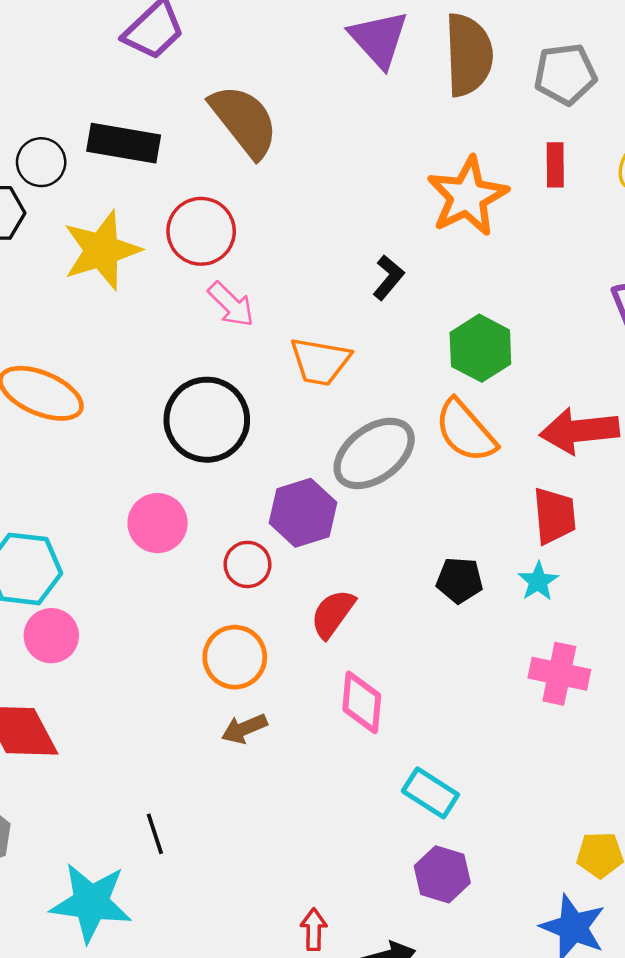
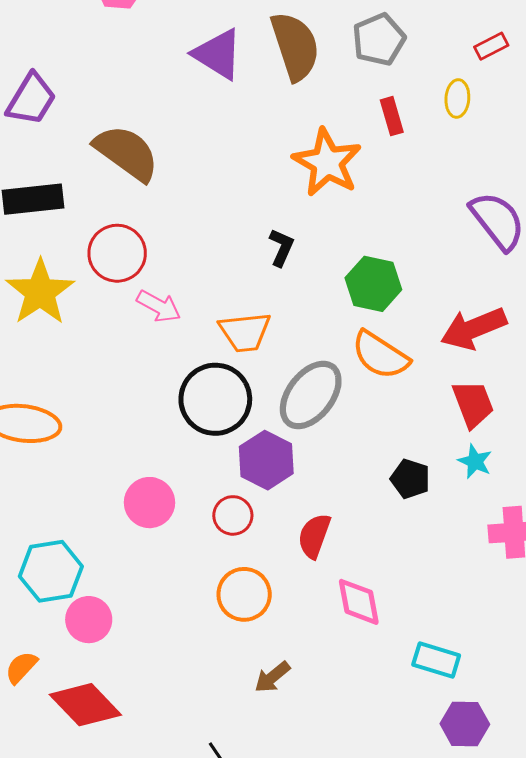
black circle: (207, 420) -> (215, 399), moved
black pentagon: (460, 580) -> (410, 479), turned 30
brown arrow: (244, 729) -> (272, 677), moved

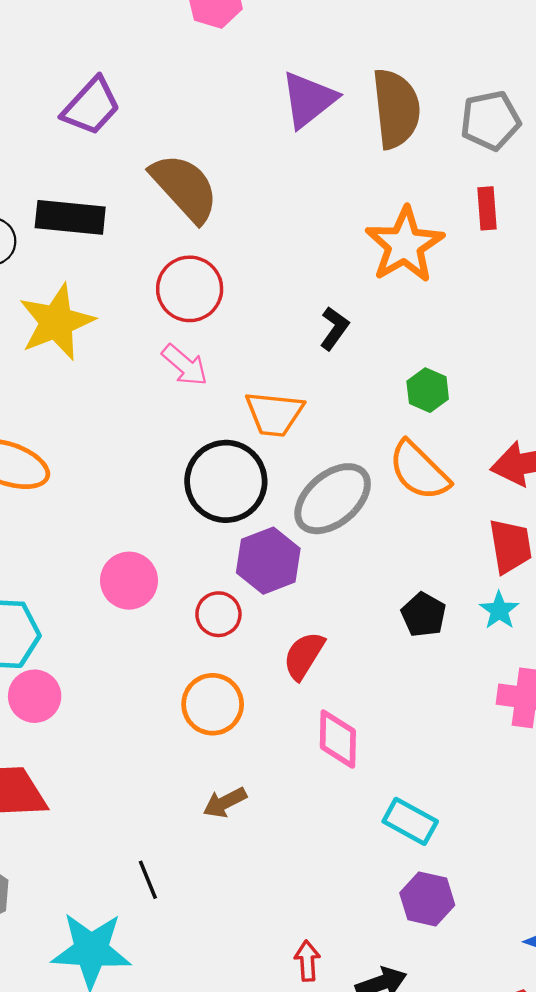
purple triangle: (218, 54) -> (309, 99), turned 38
red circle: (117, 253) -> (190, 289), moved
green hexagon: (373, 284) -> (428, 390), size x0.7

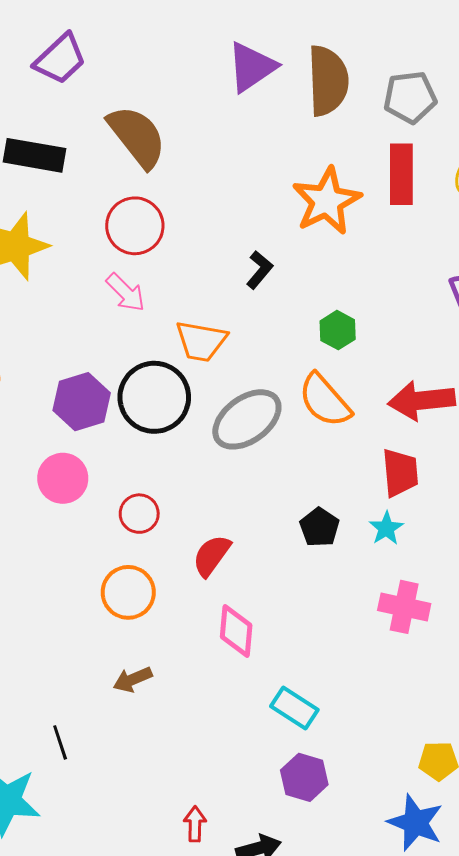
red rectangle: (487, 208) -> (401, 174), size x1.6
purple hexagon: (268, 561) -> (82, 402), moved

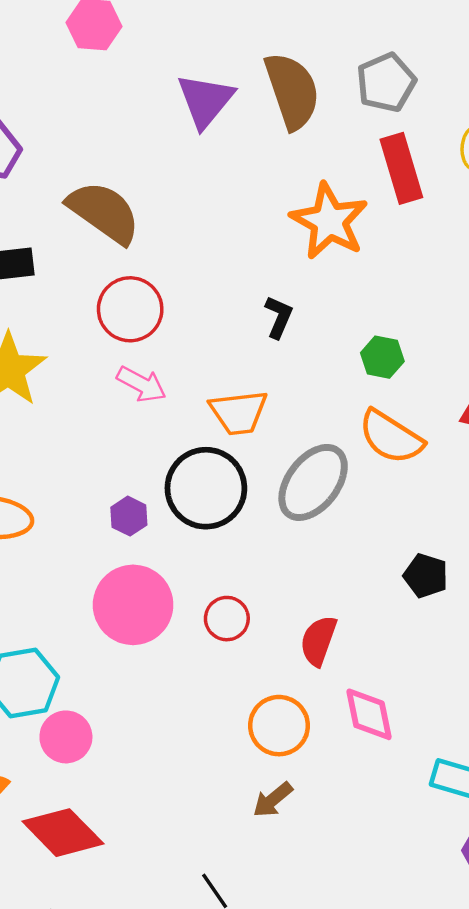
purple hexagon: (82, 402) -> (129, 516), size x0.6
pink circle: (63, 478) -> (133, 605), size x1.4
orange circle: (128, 592) -> (279, 726), moved

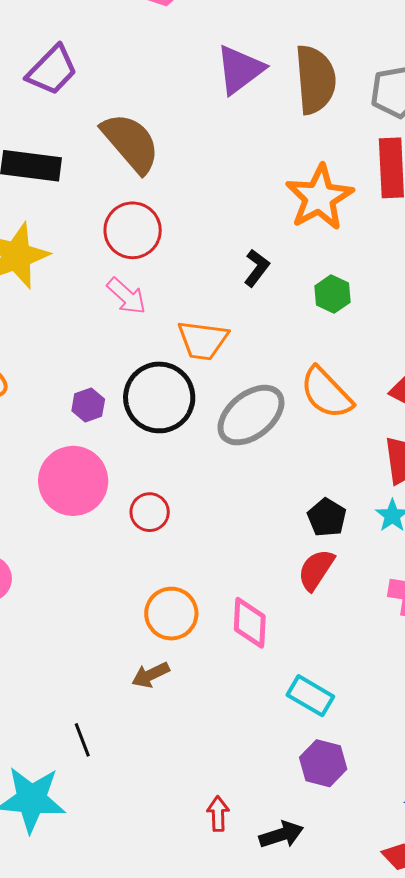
green hexagon: (382, 357) -> (333, 294), moved
red semicircle: (318, 641) -> (316, 570), moved

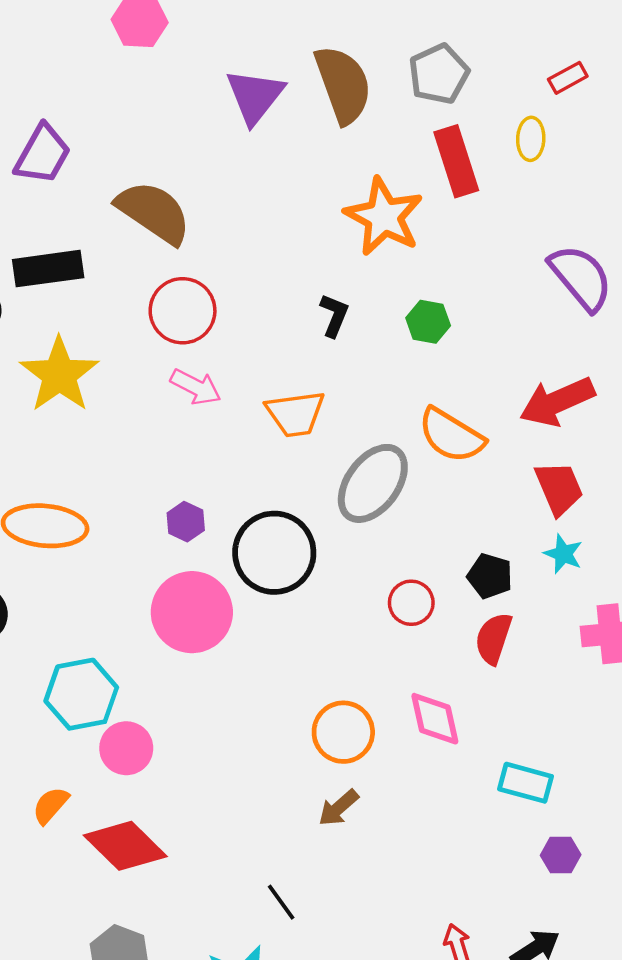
black circle: (159, 397) -> (274, 553), moved
red circle: (150, 512) -> (411, 603), moved
purple hexagon: (323, 763) -> (561, 855), size x0.7

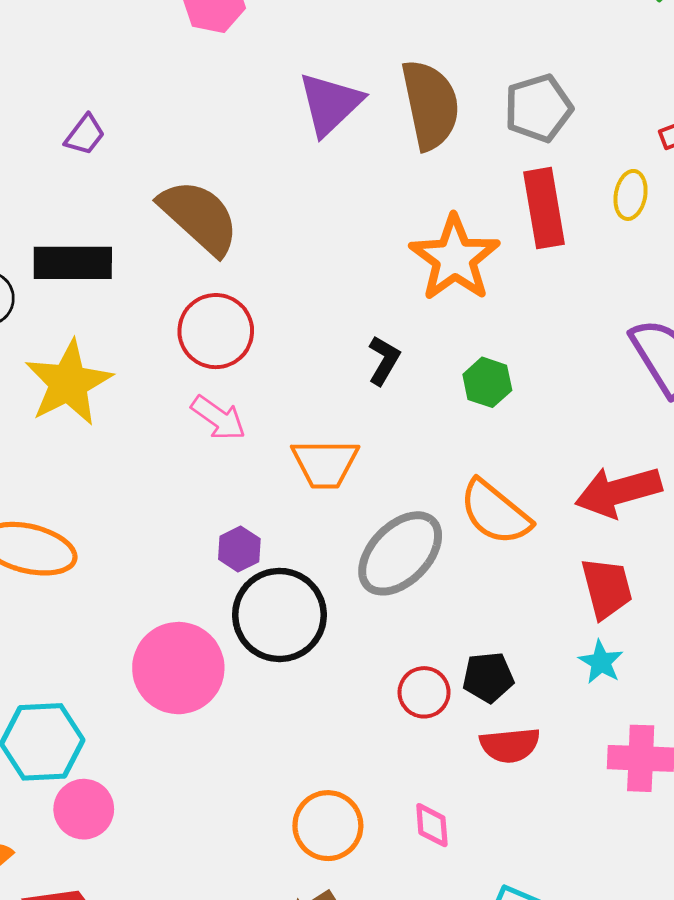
purple trapezoid: (43, 154) -> (85, 135), size x0.6
purple hexagon: (186, 522) -> (239, 549), moved
black pentagon: (490, 576) -> (488, 677), moved, turned -30
red semicircle: (493, 638) -> (510, 745), turned -122
pink diamond: (435, 719) -> (432, 825), size x0.7

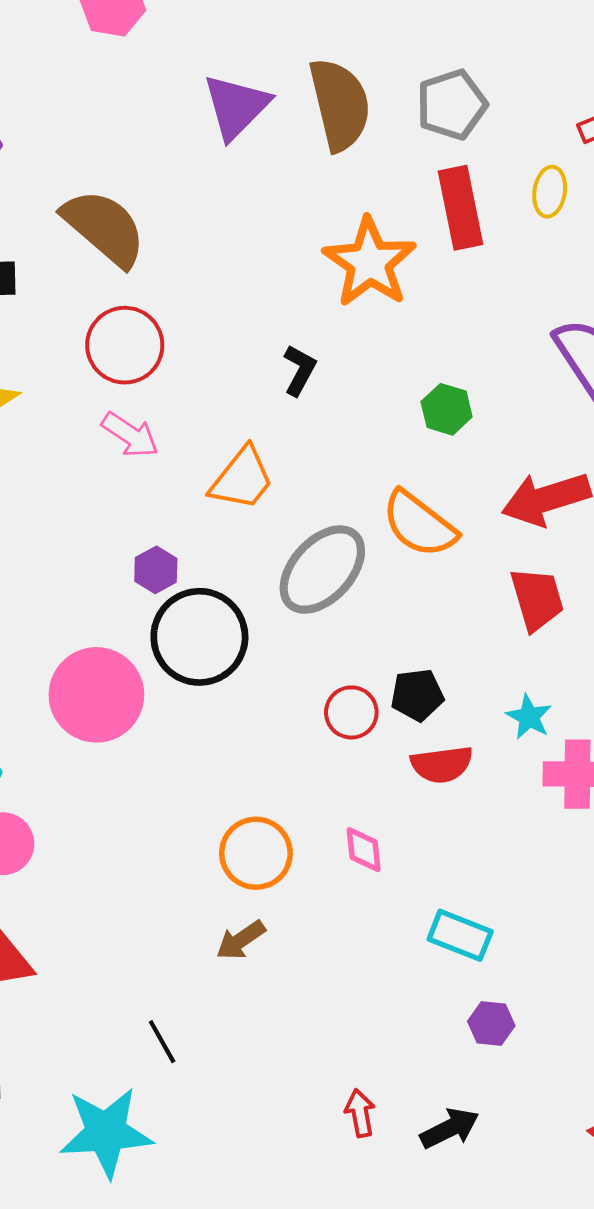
green hexagon: (487, 382) -> (447, 409), moved
orange trapezoid: (325, 463) -> (242, 479), turned -50
cyan star: (601, 662) -> (529, 717), moved

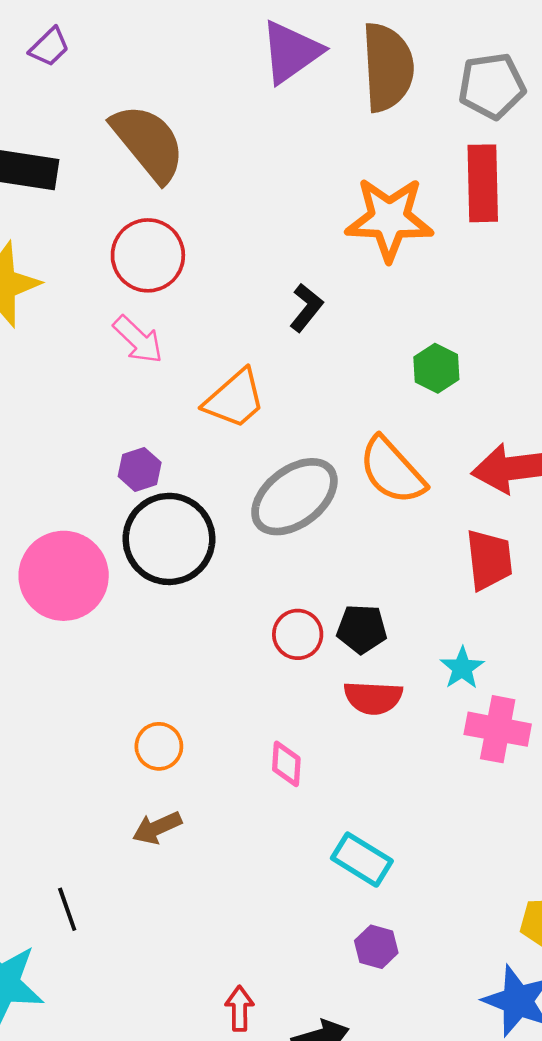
orange star: (370, 262) -> (389, 219), turned 30
orange circle: (256, 853) -> (159, 746), moved, size x0.7

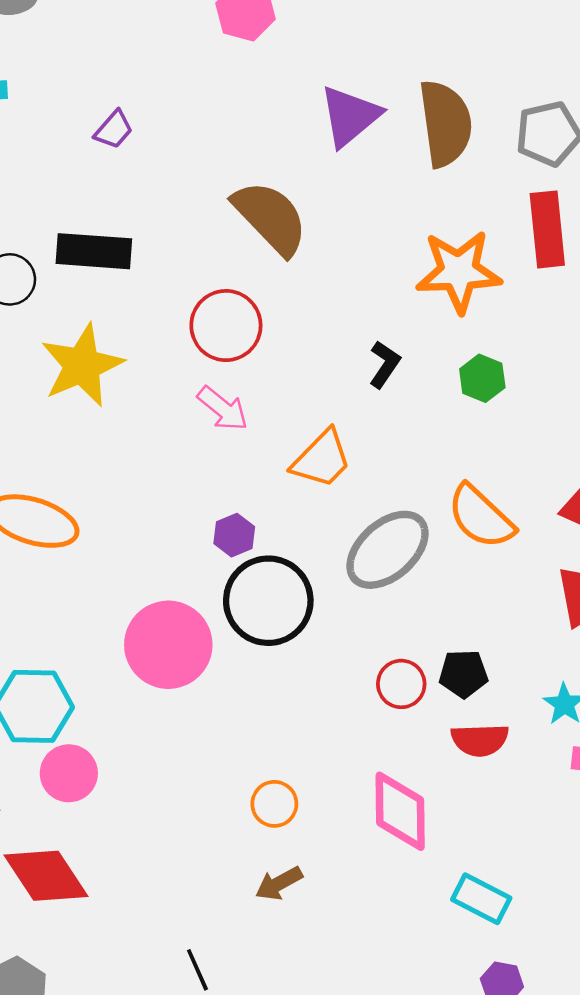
brown semicircle: (148, 143) -> (270, 218), moved
green hexagon: (436, 368) -> (482, 378), moved
pink diamond: (286, 764) -> (400, 811), size x1.8

